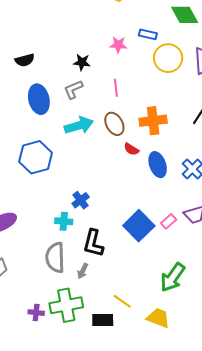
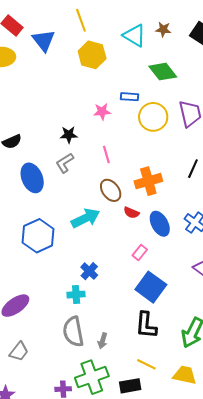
cyan arrow: (79, 125) -> (86, 218), moved
pink rectangle: (169, 221) -> (140, 252), moved
black L-shape: (93, 243) -> (146, 325), moved

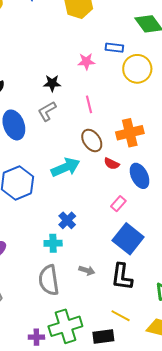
gray arrow: (103, 341) -> (87, 270), moved, turned -91

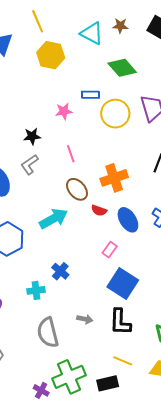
cyan cross: (53, 243) -> (36, 290), moved
purple cross: (36, 337) -> (41, 390), turned 35

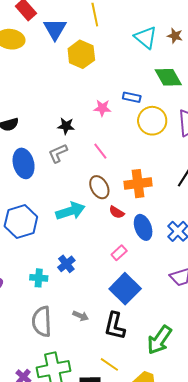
yellow hexagon: (51, 55) -> (81, 54), moved
pink line: (71, 154) -> (100, 151), turned -30

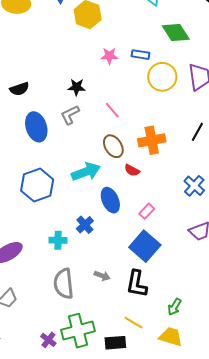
pink star: (102, 108) -> (109, 56), moved
blue ellipse: (143, 227) -> (110, 200), moved
pink rectangle: (119, 253) -> (147, 211), moved
green arrow: (159, 340) -> (174, 307), moved, size x0.6

